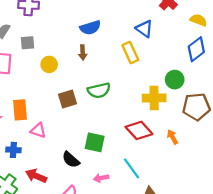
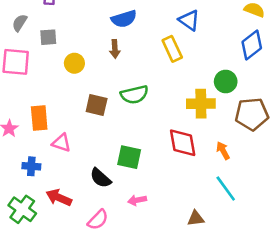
brown square: (68, 99) -> (97, 105), turned 30
red diamond: (139, 130) -> (183, 143), turned 32
cyan line: (131, 168) -> (226, 188), moved

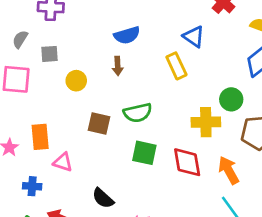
orange arrow: (223, 151) -> (229, 170), size x1.5
green square: (129, 157) -> (144, 153), moved

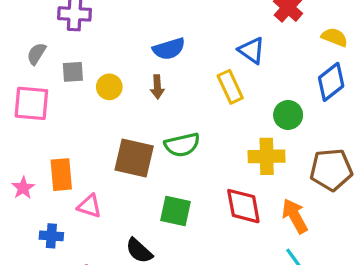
yellow circle: (76, 81) -> (109, 87), moved
green circle: (231, 99) -> (288, 115), moved
brown square: (99, 123) -> (134, 158), size x1.4
green square: (144, 153) -> (176, 211), moved

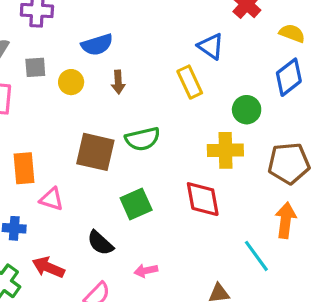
blue semicircle: (169, 49) -> (97, 45), moved
green square: (176, 211) -> (136, 204), turned -36
orange arrow: (295, 216) -> (286, 220), moved, turned 36

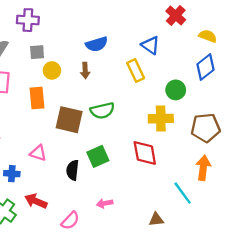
blue semicircle: (97, 45) -> (97, 44), moved
gray square: (35, 67) -> (37, 52), moved
orange rectangle: (24, 168) -> (37, 98), moved
black semicircle: (100, 243) -> (73, 170), moved, turned 54

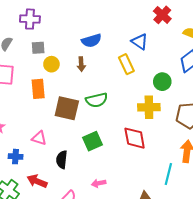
black semicircle: (73, 170) -> (62, 160), moved
cyan line: (183, 193) -> (168, 174), turned 50

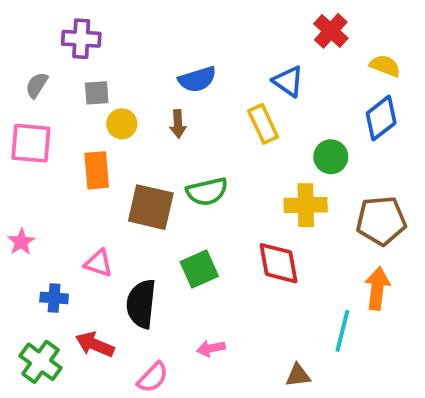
black semicircle: (62, 160) -> (141, 304), size x1.4

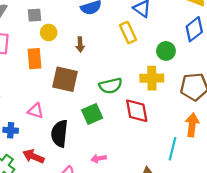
brown arrow: (178, 124) -> (80, 44), moved
green semicircle: (207, 192) -> (111, 86), moved

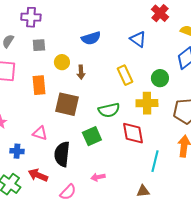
yellow circle: (49, 32) -> (62, 62), moved
yellow rectangle: (128, 32) -> (125, 75), moved
cyan line: (173, 149) -> (155, 161), moved

